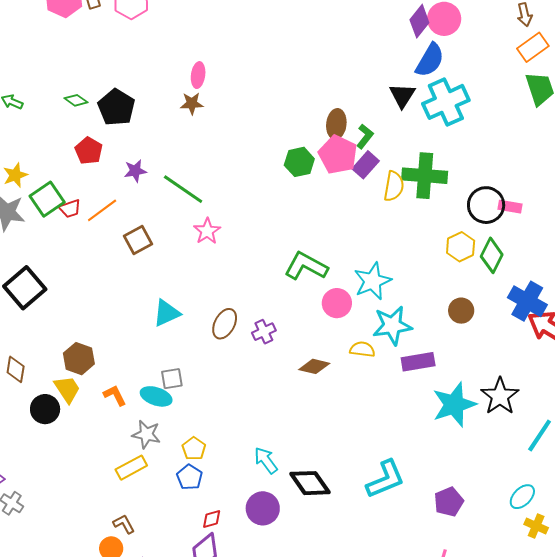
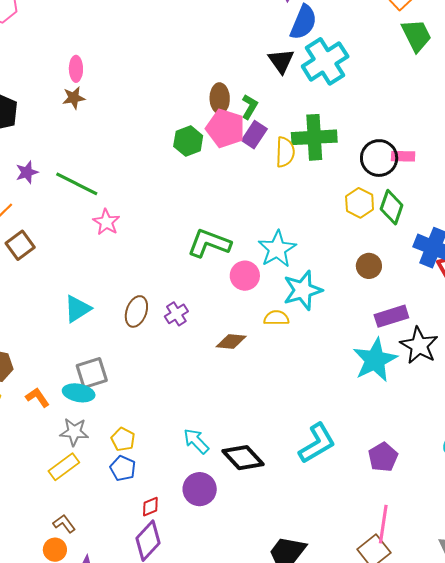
brown square: (138, 240) -> (20, 245), moved
purple rectangle: (418, 362) -> (391, 316), moved
gray square: (172, 379) -> (92, 373), size x1.4

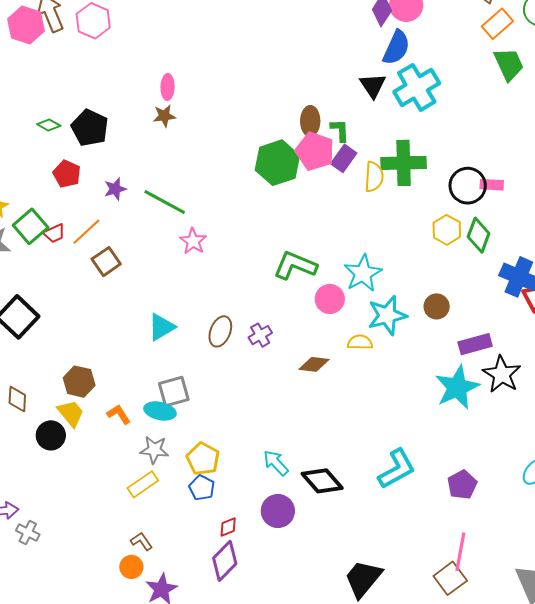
green L-shape: (250, 107) -> (340, 130), turned -35
green hexagon: (188, 141) -> (277, 163), size x1.5
brown circle: (369, 266) -> (437, 306), moved
yellow pentagon: (123, 439) -> (203, 459), size x1.4

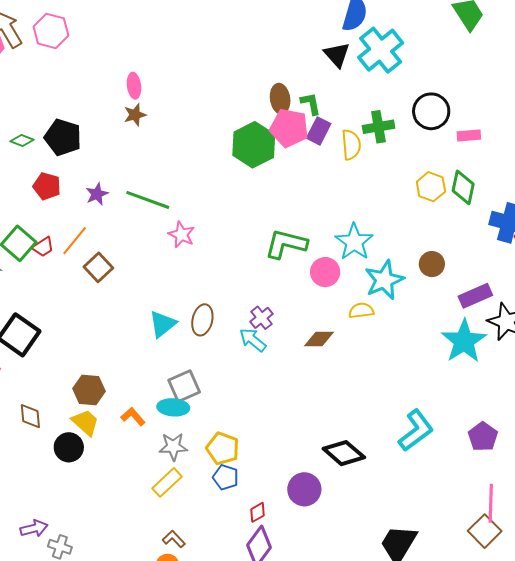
green cross: (404, 163) -> (378, 127), size x0.7
black circle: (468, 186) -> (431, 111), moved
brown ellipse: (220, 331) -> (202, 320), moved
cyan arrow: (276, 463) -> (253, 340), moved

